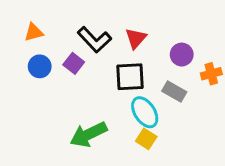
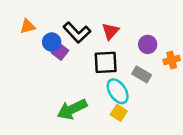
blue circle: (40, 66) -> (52, 42), moved

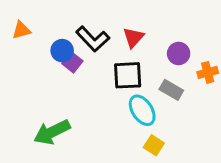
orange triangle: (28, 26) -> (21, 30), moved
green arrow: (72, 109) -> (52, 132), moved
yellow square: (119, 113) -> (154, 145), moved

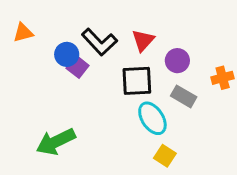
purple circle: (179, 53) -> (177, 61), moved

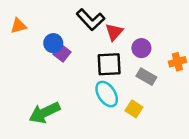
black L-shape: (99, 42) -> (90, 20), moved
cyan ellipse: (152, 118) -> (107, 94), moved
yellow square: (165, 156) -> (134, 109), moved

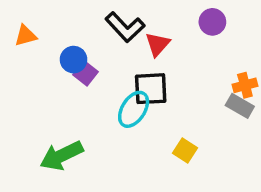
purple circle: (141, 48) -> (212, 22), moved
gray rectangle: (146, 77) -> (240, 106), moved
cyan ellipse: (107, 94) -> (134, 109), moved, turned 65

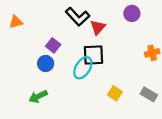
blue circle: (74, 60) -> (46, 64), moved
gray rectangle: (240, 106) -> (149, 94), moved
green arrow: (62, 156) -> (38, 97), size x0.7

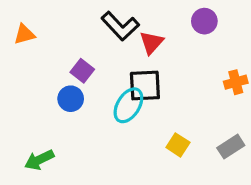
gray rectangle: (149, 94) -> (231, 147), turned -63
green arrow: (38, 97) -> (39, 160), moved

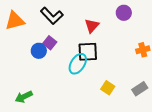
black L-shape: (120, 26) -> (52, 16), moved
orange triangle: (24, 34) -> (15, 21), size x1.5
blue circle: (71, 99) -> (39, 51), moved

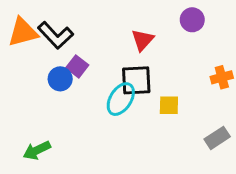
black L-shape: (52, 16) -> (55, 35), moved
yellow square: (108, 88) -> (169, 105), moved, turned -32

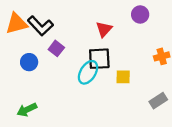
blue circle: (60, 79) -> (29, 62), moved

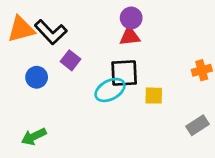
purple circle: (140, 14) -> (131, 18), moved
red triangle: (104, 29) -> (130, 36), turned 42
cyan ellipse: (88, 72) -> (110, 90), turned 30

